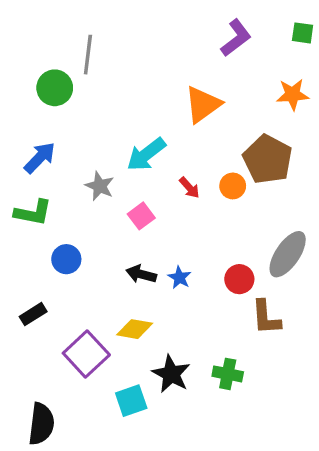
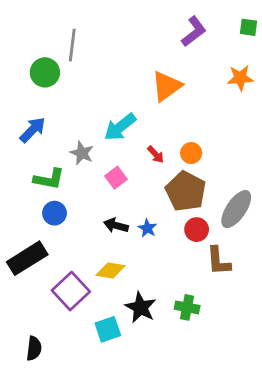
brown pentagon: (268, 159) -> (186, 191), moved
green L-shape: (33, 213) -> (49, 179), moved
black rectangle: (33, 314) -> (27, 258), size x1.8
black semicircle: (41, 424) -> (34, 348), size x0.7

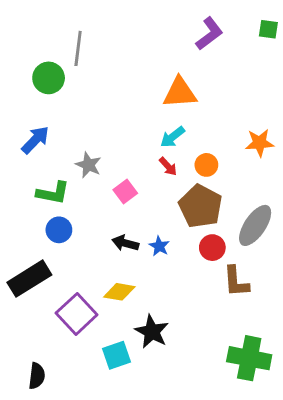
orange star: (240, 78) -> (260, 143), moved
orange triangle: (167, 86) -> (180, 93), turned 32
cyan arrow: (120, 127) -> (172, 137), moved, size x0.7
green cross: (187, 307) -> (249, 358), moved, size x1.6

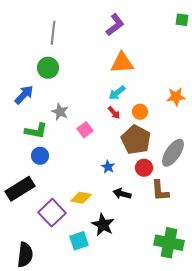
purple L-shape: (209, 34) -> (115, 25), moved
green circle: (49, 78) -> (48, 68), moved
black arrow: (125, 243) -> (122, 194), moved
black semicircle: (37, 376) -> (25, 255), size x1.4

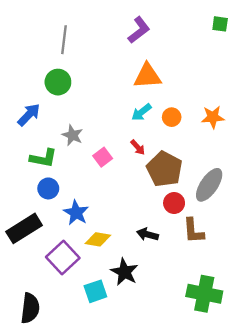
orange circle: (140, 112) -> (172, 117), moved
red arrow: (114, 113) -> (138, 147), moved
blue star: (108, 167) -> (76, 213), moved, size x1.5

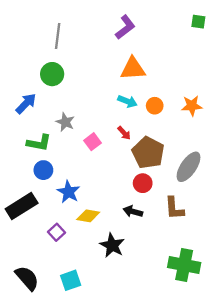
cyan arrow: (141, 112) -> (127, 101), turned -120
red circle: (174, 203) -> (143, 183), moved
purple square: (63, 257) -> (57, 232), size x0.6
cyan square: (95, 291) -> (71, 280), moved
black semicircle: (30, 308) -> (27, 278), turned -48

